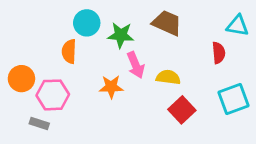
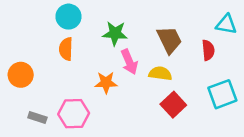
cyan circle: (87, 23) -> (68, 17), moved
brown trapezoid: (167, 23) -> (169, 40), moved, turned 40
pink hexagon: (53, 95) -> (74, 114), moved

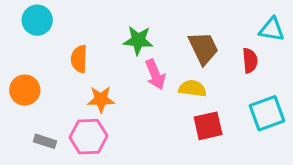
cyan circle: (68, 17) -> (37, 20), moved
orange star: (106, 83) -> (101, 99), moved
red square: (173, 105) -> (208, 126), turned 30

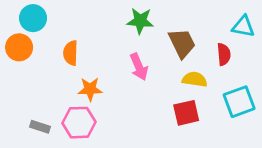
green star: (138, 40) -> (140, 21), moved
yellow semicircle: (193, 88) -> (195, 79), moved
orange circle: (25, 90) -> (19, 47), moved

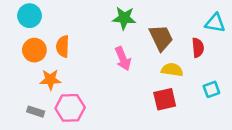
orange circle: (19, 47) -> (34, 50), moved
orange star: (90, 89) -> (50, 80), moved
cyan square: (239, 102) -> (211, 89), size x0.6

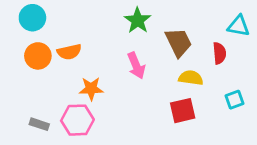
green star: (124, 18) -> (138, 20), turned 30
orange semicircle: (63, 46) -> (69, 52), turned -105
orange star: (50, 80) -> (91, 89), moved

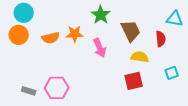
orange circle: (38, 56) -> (19, 35), moved
orange star: (91, 89) -> (75, 34), moved

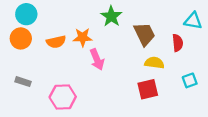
pink arrow: (100, 48) -> (97, 59), moved
gray rectangle: (29, 91) -> (23, 82), moved

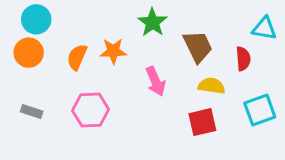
orange semicircle: (56, 42) -> (77, 57), turned 126
pink arrow: (97, 59) -> (156, 81), moved
cyan square: (190, 80) -> (260, 110), size x1.5
pink hexagon: (63, 97) -> (91, 110), moved

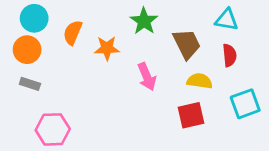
cyan triangle: (264, 28) -> (227, 20), moved
orange semicircle: (77, 57) -> (73, 33), moved
pink hexagon: (91, 110) -> (53, 129), moved
gray rectangle: (32, 112) -> (30, 84), moved

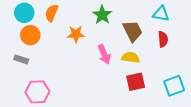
orange semicircle: (73, 33) -> (52, 13), moved
orange circle: (27, 50) -> (30, 35), moved
yellow semicircle: (200, 81) -> (131, 57), moved
cyan square: (245, 104) -> (174, 86), moved

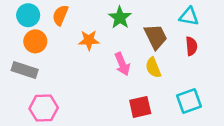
yellow semicircle: (131, 57) -> (153, 68), turned -120
gray rectangle: (21, 59) -> (25, 70), size x1.5
red square: (136, 82) -> (140, 107), moved
cyan square: (174, 86) -> (189, 101), moved

